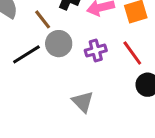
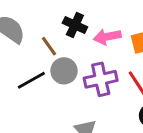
purple cross: (96, 50) -> (101, 79), size x1.5

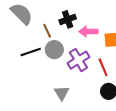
black cross: (75, 25) -> (68, 19), turned 35
purple cross: (101, 79) -> (78, 60), turned -30

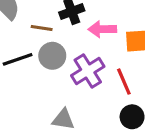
brown line: (47, 31) -> (42, 28), turned -56
gray triangle: (62, 93) -> (63, 119), turned -49

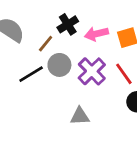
brown line: (42, 28) -> (46, 44), turned -48

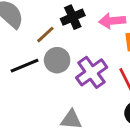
pink arrow: (96, 34) -> (112, 21), moved

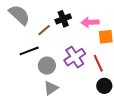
gray circle: (57, 60) -> (47, 66), moved
gray triangle: (71, 120) -> (51, 88), moved, turned -42

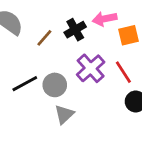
black cross: (63, 19) -> (75, 30), moved
black line: (29, 51) -> (25, 84), moved

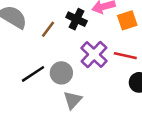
black cross: (75, 30) -> (77, 19), turned -30
red line: (123, 72) -> (125, 56), turned -40

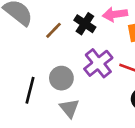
black line: (33, 74) -> (30, 90), moved, turned -50
gray triangle: (73, 100) -> (69, 108), turned -30

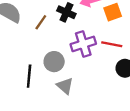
purple cross: (98, 63) -> (83, 44), turned 30

